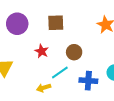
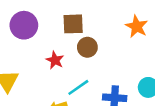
brown circle: (74, 52) -> (87, 47), moved

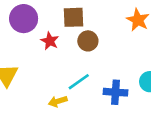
red star: (55, 60) -> (50, 41), moved

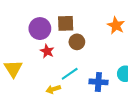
purple circle: (24, 19) -> (40, 29), moved
red star: (50, 41) -> (47, 51), moved

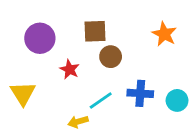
purple circle: (40, 29) -> (40, 38), moved
blue cross: (98, 82) -> (140, 93), moved

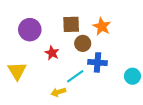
orange star: (164, 34) -> (102, 26), moved
blue cross: (140, 93) -> (98, 62), moved

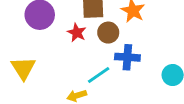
red star: (52, 53) -> (77, 33), moved

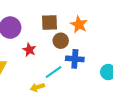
red star: (77, 33) -> (29, 50), moved

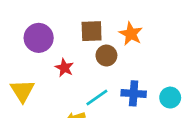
blue cross: (75, 59) -> (134, 93), moved

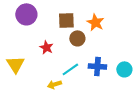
purple circle: (39, 38) -> (26, 14), moved

